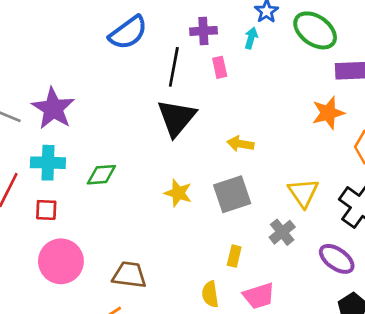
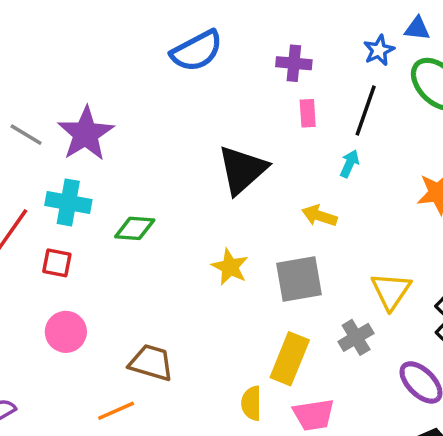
cyan arrow: (251, 38) -> (350, 164), moved
black line: (174, 67) -> (366, 111), moved
yellow rectangle: (234, 256) -> (290, 359), size x1.8
pink circle: (61, 261) -> (66, 332), size x0.7

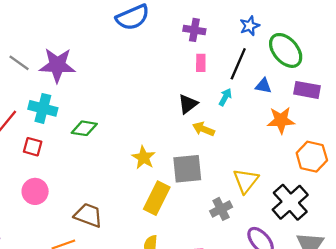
blue triangle: (417, 29) -> (263, 86), moved
purple star: (86, 134) -> (57, 65), turned 30
black triangle: (242, 170) -> (188, 104), moved, size x0.6
yellow rectangle: (290, 359) -> (157, 198), moved

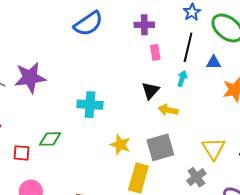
cyan cross: (43, 108) -> (90, 105), moved
green diamond: (84, 128) -> (50, 139), moved

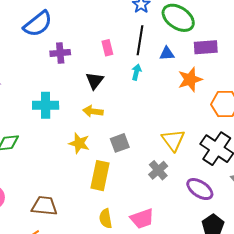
purple cross: (144, 25) -> (60, 53), moved
black triangle: (151, 91) -> (95, 81), moved
yellow arrow: (168, 110) -> (93, 111), moved
gray square: (160, 147) -> (120, 143), size x0.7

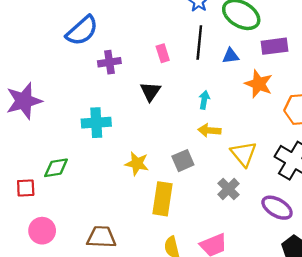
cyan arrow: (136, 72) -> (204, 100), moved
orange star: (190, 79) -> (259, 84), turned -30
yellow arrow: (93, 111) -> (209, 130), moved

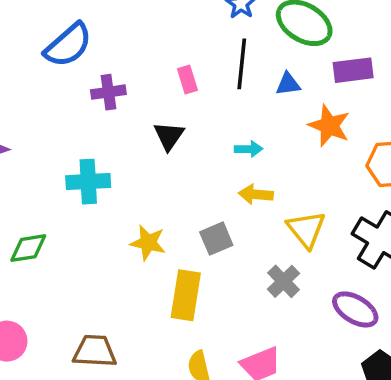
cyan arrow: (204, 100) -> (249, 149), turned 78

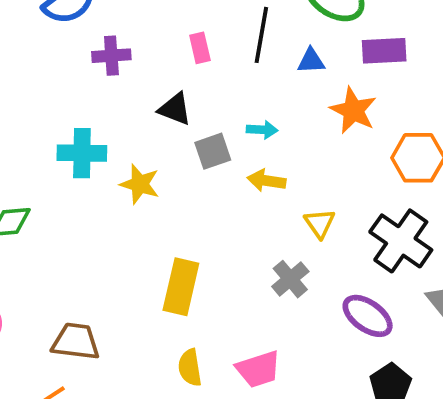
black triangle: (169, 136) -> (175, 109), turned -48
yellow triangle: (306, 229) -> (320, 223), size x0.7
gray square: (216, 239) -> (213, 151), moved
yellow star: (148, 243) -> (140, 184), moved

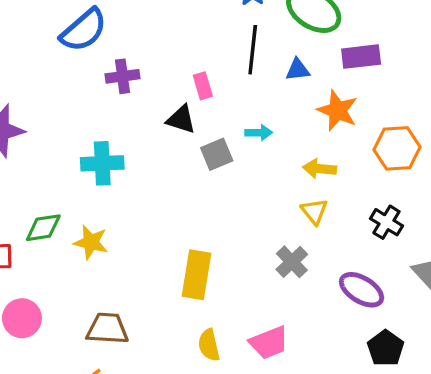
pink rectangle: (200, 48) -> (203, 86), moved
yellow arrow: (267, 181) -> (320, 169), moved
yellow star: (140, 184) -> (91, 242), moved
black cross: (401, 241) -> (386, 222), size x0.6

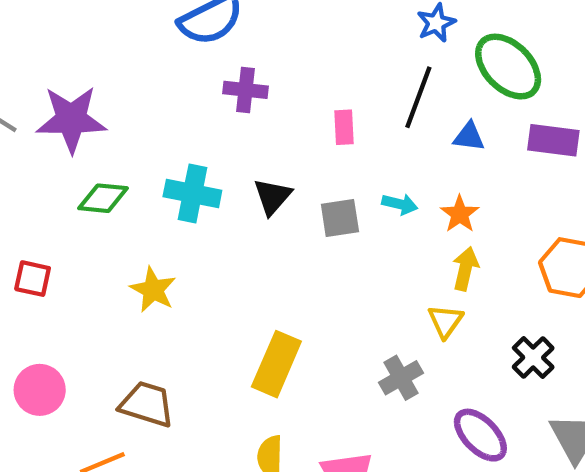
orange star: (337, 111) -> (460, 214), moved, size x0.7
black triangle: (181, 119) -> (272, 197), moved, turned 40
yellow arrow: (320, 169) -> (465, 269), turned 84
green diamond: (43, 228) -> (103, 198), moved
pink circle: (22, 318) -> (40, 390), moved

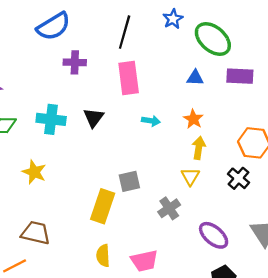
black line: (418, 97) -> (125, 32), moved
pink rectangle: (344, 127) -> (129, 78), size x1.8
cyan arrow: (400, 204) -> (151, 121), moved
gray square: (340, 218) -> (129, 181), moved
black cross: (533, 358) -> (238, 178), moved

